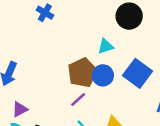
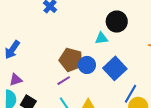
cyan triangle: (105, 46) -> (101, 38), moved
brown pentagon: (82, 73) -> (71, 60), turned 30

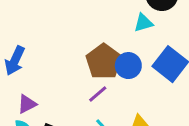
brown pentagon: (71, 60) -> (104, 62), turned 30

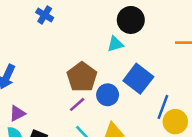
blue circle: (128, 66) -> (108, 95), moved

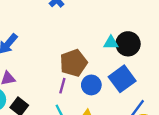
black circle: (131, 20) -> (128, 44), moved
purple line: (77, 104) -> (62, 86), turned -49

